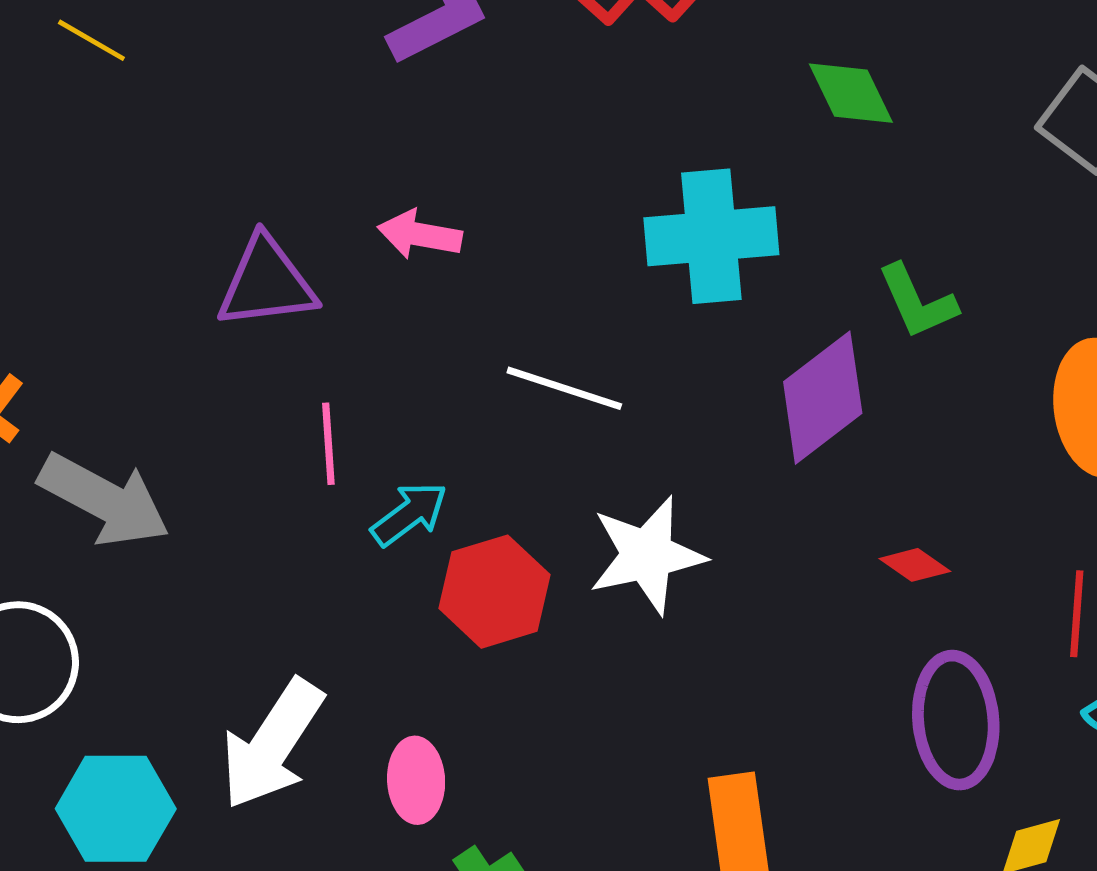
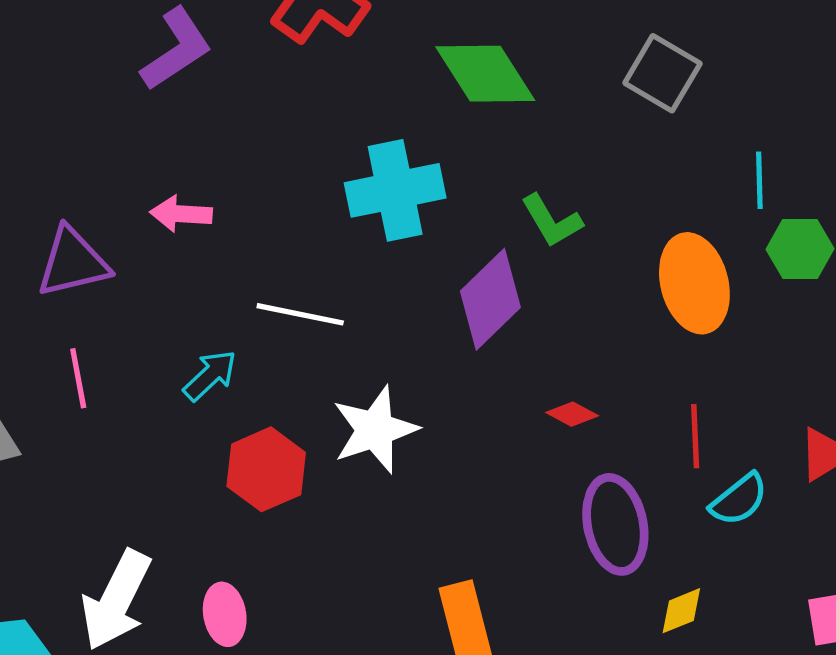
green diamond: (851, 93) -> (485, 74), size x1.5
pink line: (328, 444) -> (78, 378), moved
cyan arrow: (409, 514) -> (210, 375), moved

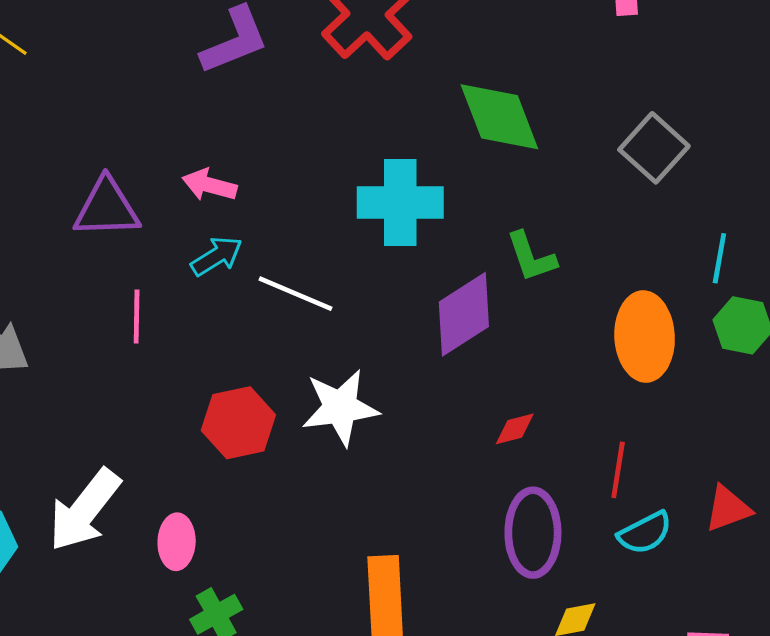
cyan arrow: (210, 375) -> (217, 256), moved
pink line: (78, 378) -> (137, 317), moved
red diamond: (572, 414) -> (515, 429), turned -54

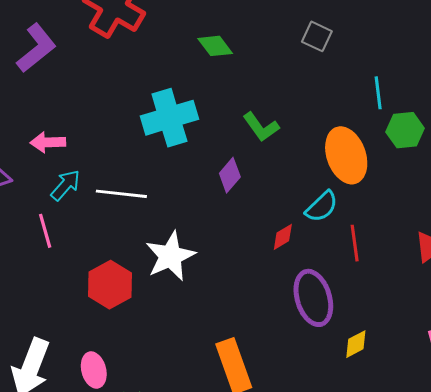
green diamond: (499, 117) -> (215, 46), size x0.6
gray square: (654, 148) -> (317, 36), size x0.7
purple diamond: (464, 314) -> (230, 175), size x0.6
pink line: (137, 317) -> (45, 231), moved
cyan semicircle: (645, 533) -> (322, 207), moved

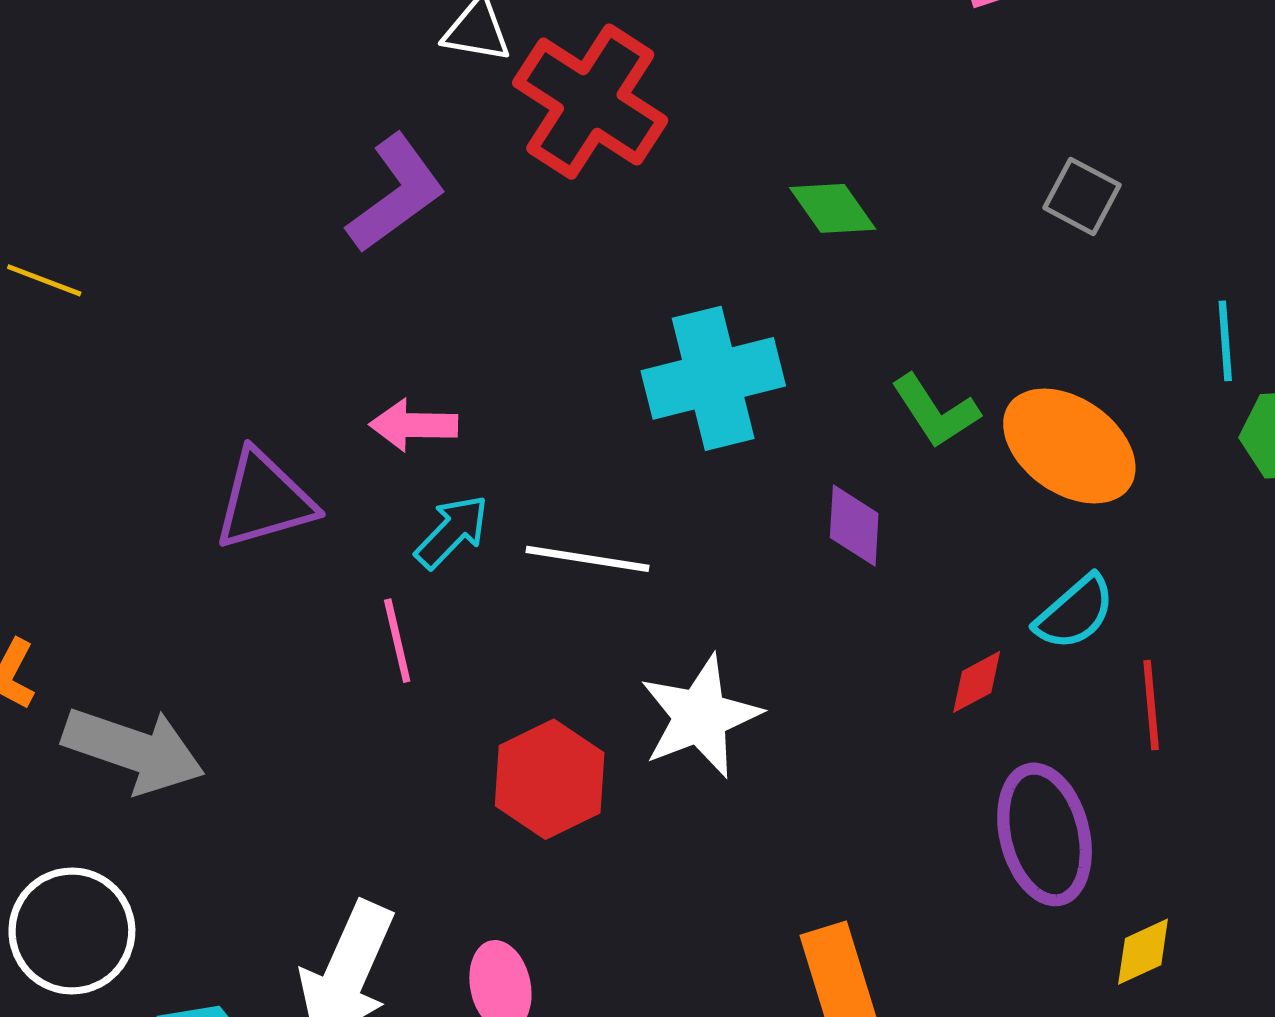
orange ellipse: (346, 155) -> (1069, 446), moved, turned -38
purple diamond: (230, 175) -> (854, 525), turned -40

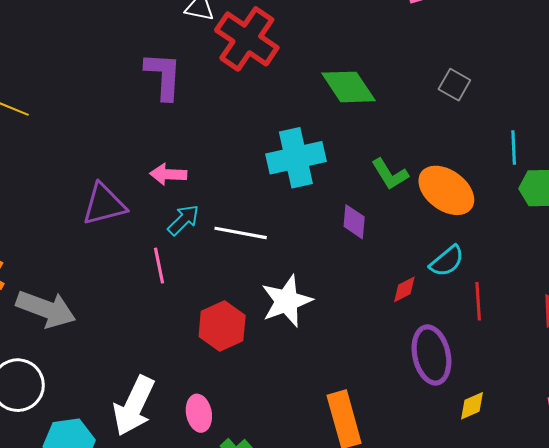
purple L-shape: (396, 194) -> (163, 76), turned -52
green diamond: (833, 208) -> (349, 87), size x1.5

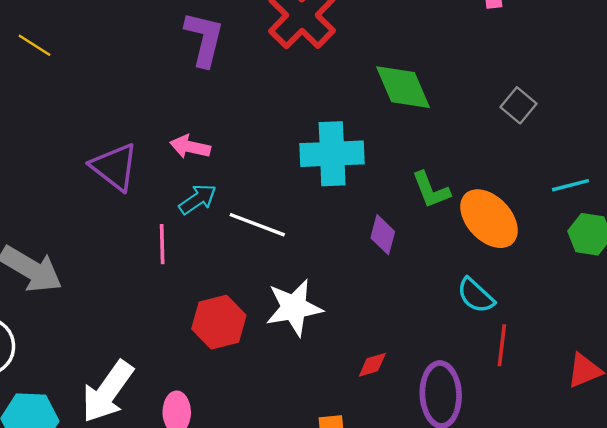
cyan line: (514, 148) -> (570, 185), turned 68
purple triangle: (104, 204) -> (115, 167), turned 42
cyan semicircle: (447, 261) -> (476, 296), turned 72
red diamond: (404, 289) -> (372, 365), moved

